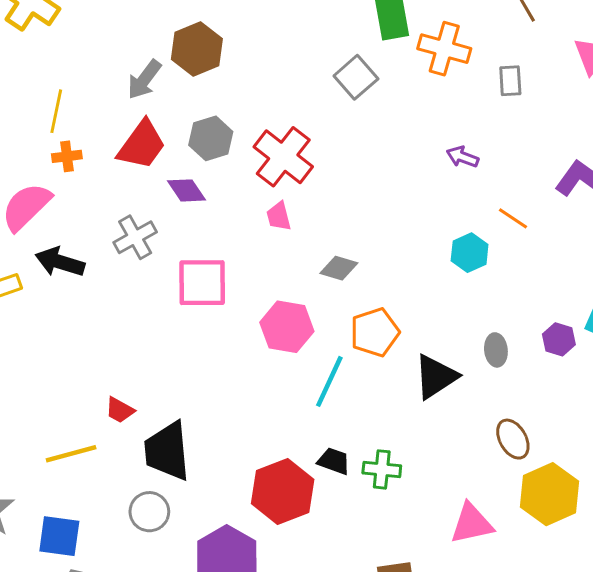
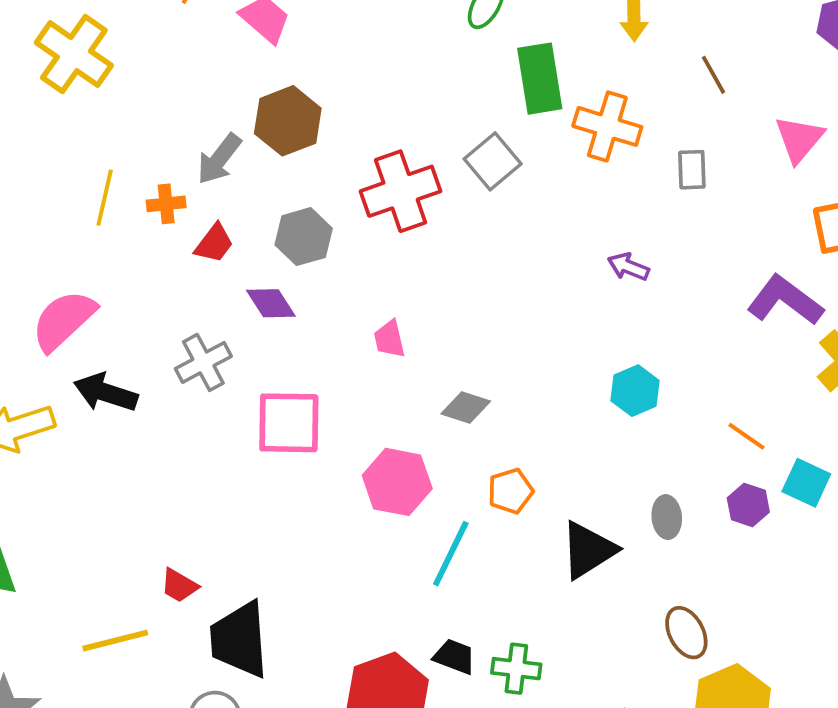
red trapezoid: (142, 145) -> (214, 243), size x0.6
orange cross: (67, 156) -> (166, 204), moved
red cross: (283, 157) -> (401, 191), moved, turned 32
orange line: (513, 218) -> (746, 436), moved
orange pentagon: (375, 332) -> (510, 491), size x0.7

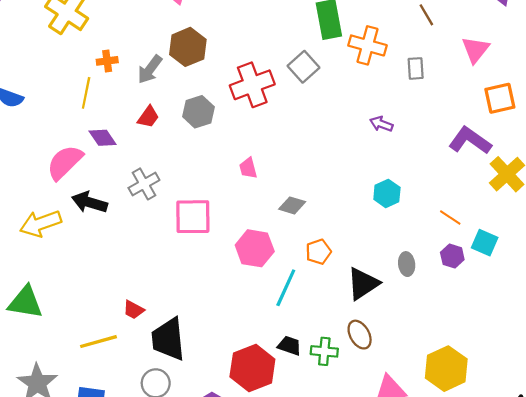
orange cross: (166, 204) -> (107, 61), moved
purple diamond: (271, 303) -> (103, 138), moved
brown ellipse: (686, 633) -> (360, 335), moved

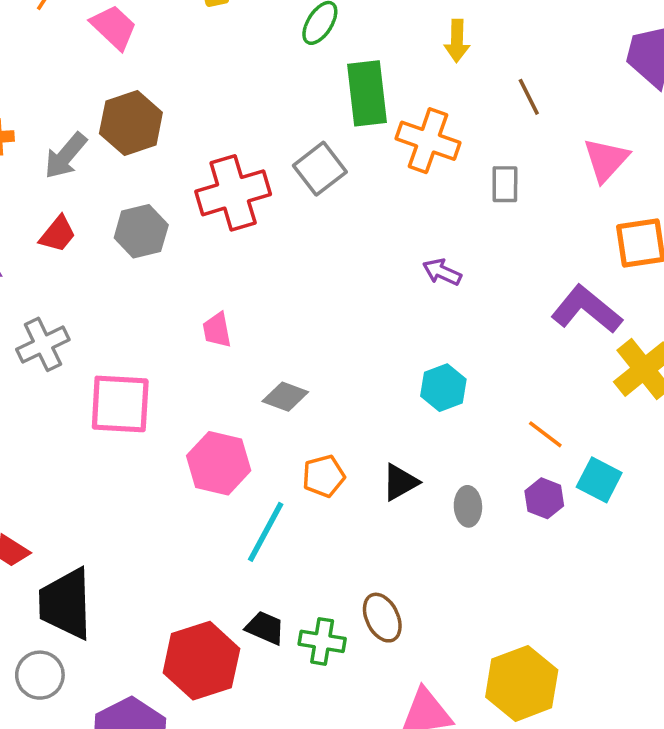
black triangle: (363, 284) -> (400, 482), moved, size x0.7

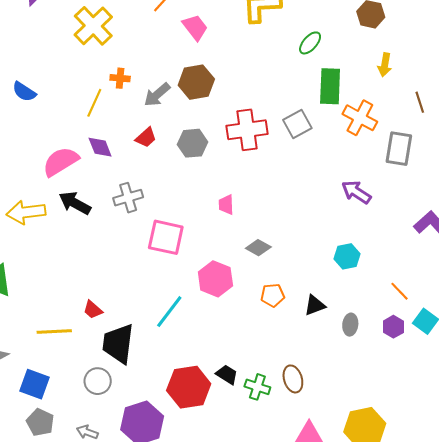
gray rectangle: (505, 184) -> (399, 149), size x1.6
purple arrow: (442, 272) -> (356, 192), size x1.4
cyan line: (266, 532) -> (169, 312), moved

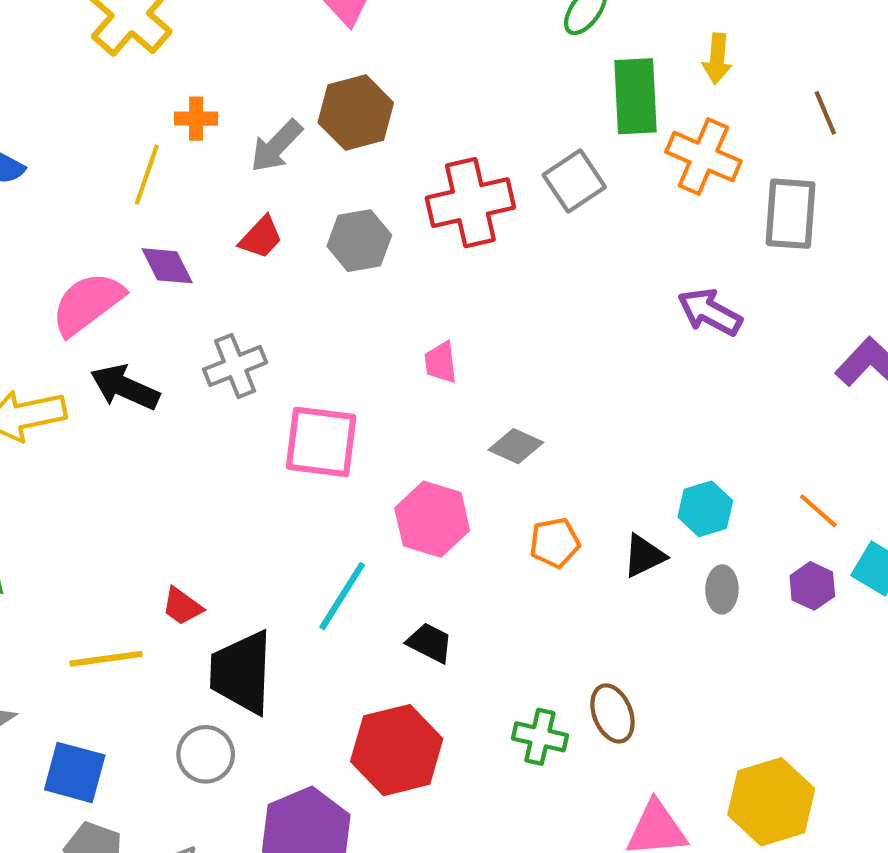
yellow arrow: (385, 65) -> (717, 59), moved
cyan hexagon: (347, 256) -> (705, 509), moved
black trapezoid: (227, 374) -> (430, 643), moved

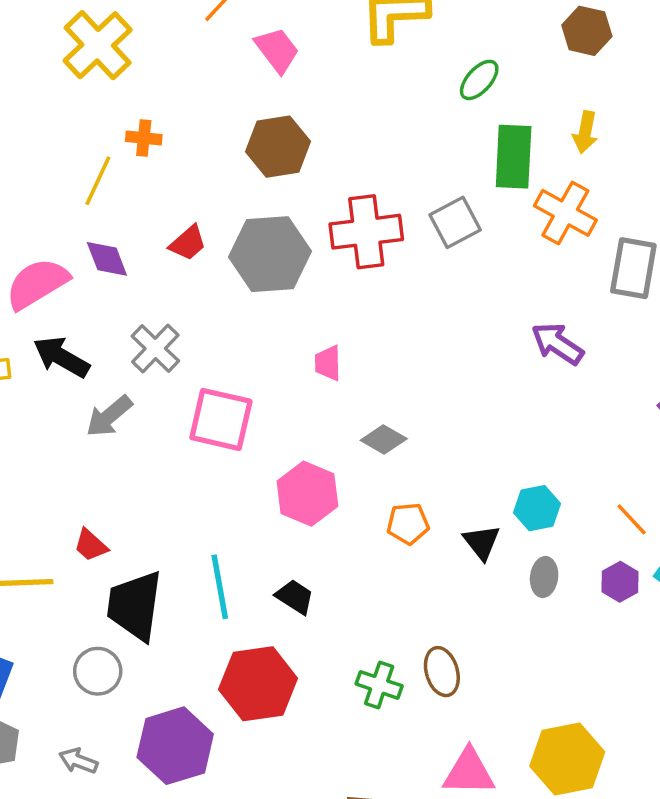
gray arrow: (276, 146) -> (109, 416), moved
gray hexagon: (359, 241) -> (270, 254), size x1.5
gray cross: (235, 366) -> (155, 348), turned -30
black triangle: (644, 556) -> (482, 542), turned -48
cyan line: (342, 596) -> (220, 587), moved, turned -48

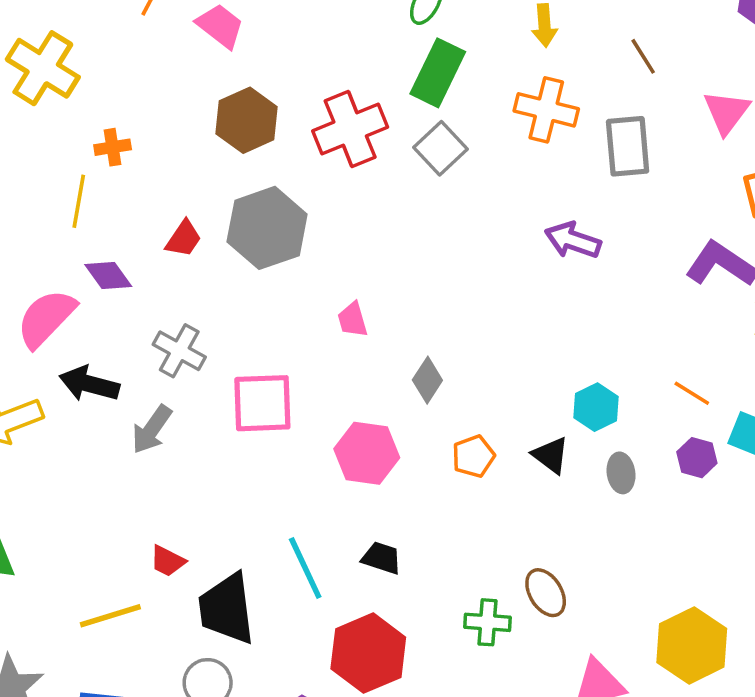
green rectangle: (514, 157) -> (438, 73), moved, turned 38
red cross: (366, 232) -> (350, 129), moved
gray diamond: (384, 440) -> (427, 380), turned -72

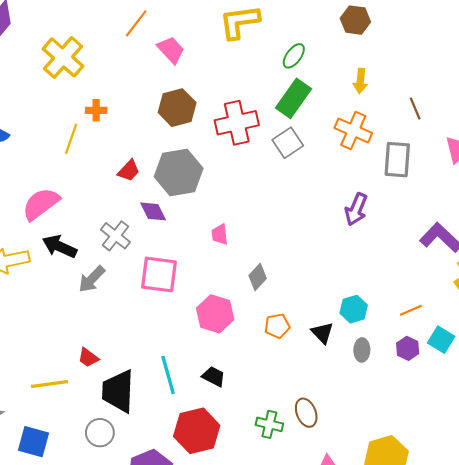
purple arrow: (573, 240) -> (356, 209), turned -96
purple diamond: (108, 276) -> (153, 211), moved
orange line: (692, 393) -> (411, 310), turned -65

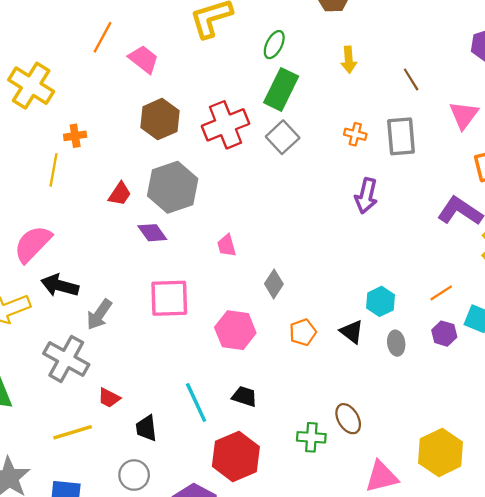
orange cross: (353, 131) -> (355, 134), moved, size x0.6
gray cross: (115, 236) -> (66, 359), moved, size x1.4
black trapezoid: (118, 391) -> (146, 428), size x0.6

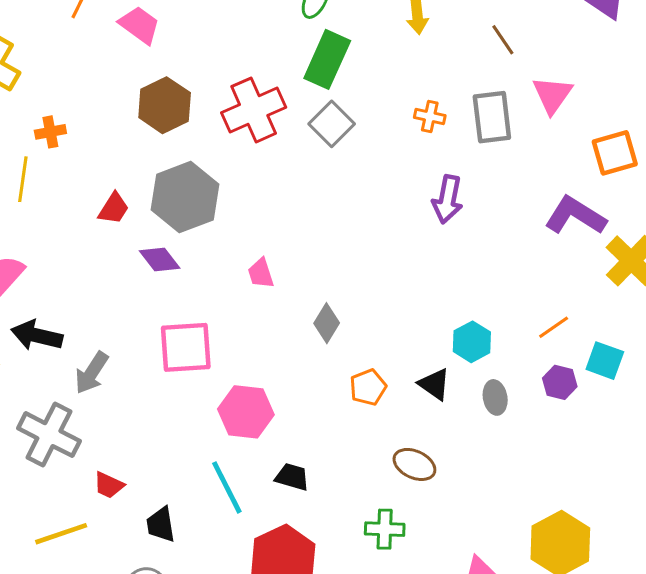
pink triangle: (464, 115) -> (552, 95), moved
pink hexagon: (235, 330) -> (246, 412), moved
brown ellipse: (348, 419) -> (414, 464), moved, turned -32

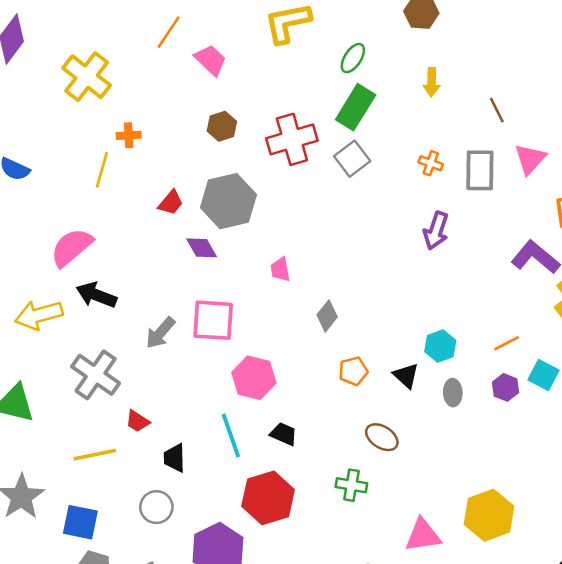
brown hexagon: (165, 105) -> (222, 126), size x0.7
gray arrow: (92, 373) -> (160, 333), moved

